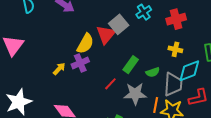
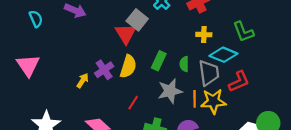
yellow semicircle: (85, 44) -> (128, 66), moved
cyan diamond: (189, 71) -> (223, 55), turned 55
green semicircle: (153, 72) -> (184, 64), turned 120
red line: (110, 84) -> (133, 103), moved

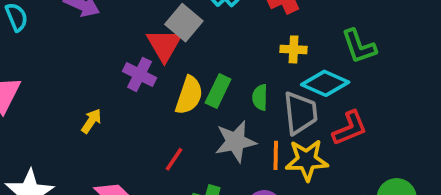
yellow semicircle: (128, 66) -> (189, 95), moved
purple cross: (104, 70) -> (140, 74), moved, turned -30

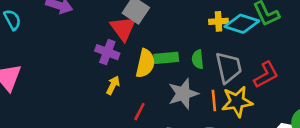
cyan diamond: (325, 83) -> (242, 24), moved
green rectangle: (218, 91) -> (166, 58), turned 65
yellow arrow: (91, 121) -> (113, 85), moved

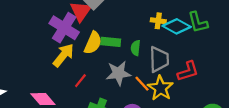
purple cross: (107, 52) -> (64, 28), size x1.5
yellow arrow: (113, 85) -> (63, 55), size x1.6
orange line: (214, 101) -> (142, 84), turned -49
yellow star: (237, 102) -> (160, 88), turned 30

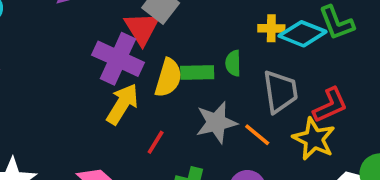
green semicircle: (136, 48) -> (233, 63), moved
yellow star: (160, 88) -> (314, 139), moved

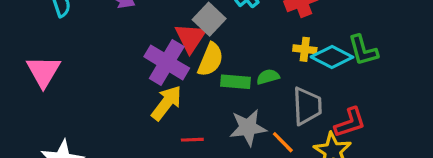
green semicircle: (233, 63) -> (268, 77), turned 70
yellow semicircle: (168, 78) -> (211, 60), moved
red line: (156, 142) -> (192, 140), turned 50

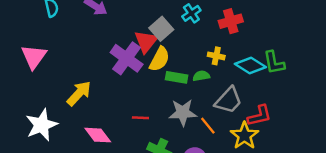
yellow cross: (305, 49) -> (216, 56), moved
yellow arrow: (166, 103) -> (79, 93), moved
gray trapezoid: (307, 106) -> (228, 100), turned 40

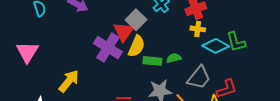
yellow cross: (216, 56) -> (198, 29), moved

